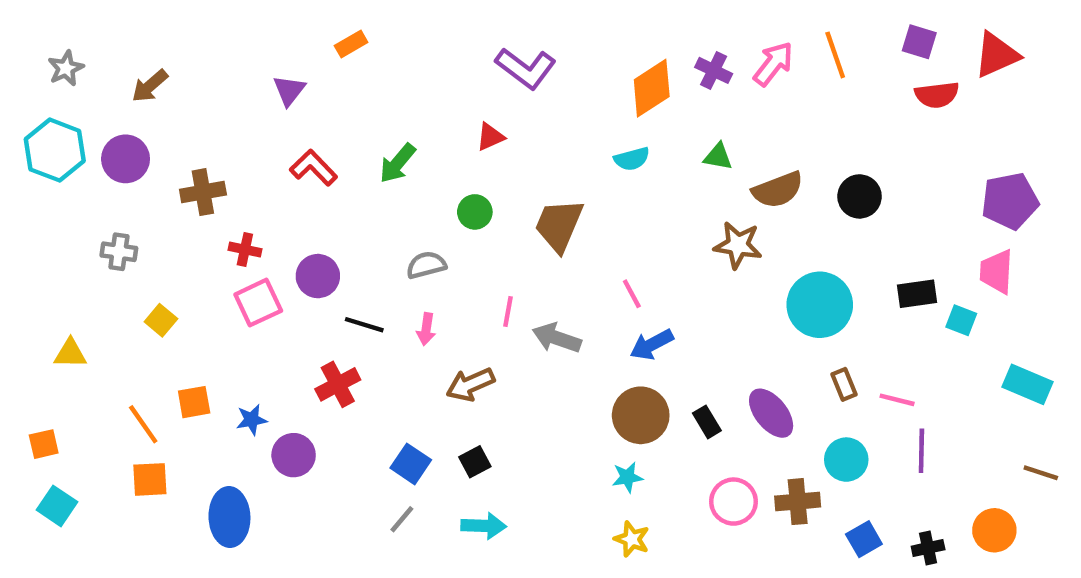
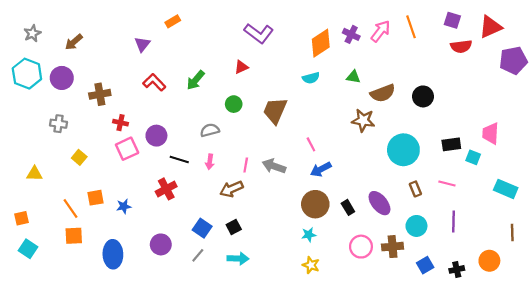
purple pentagon: (1010, 201) -> (513, 61), moved
pink line: (508, 311) -> (246, 165), moved
pink line: (897, 400) -> (447, 184), moved
purple circle: (294, 455) -> (161, 244), moved
brown line: (1041, 473) -> (512, 232), turned 70

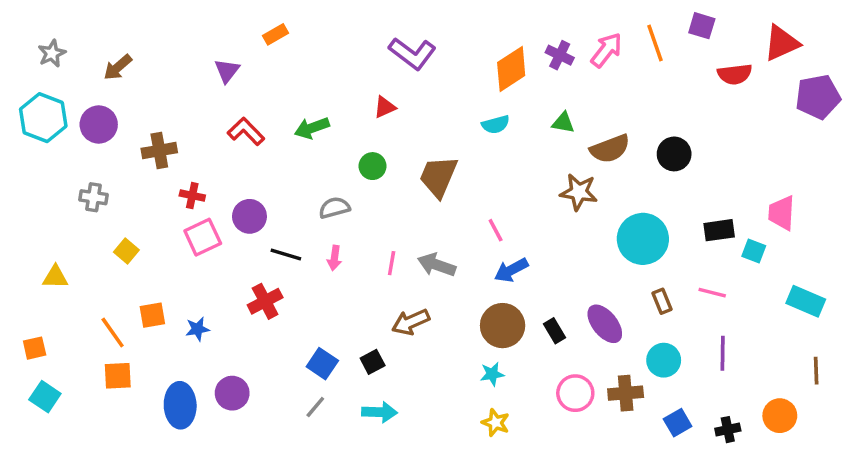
purple square: (452, 20) -> (702, 26), moved
green arrow: (196, 80) -> (312, 128), turned 30
brown arrow: (232, 189) -> (411, 322), moved
purple circle: (161, 244) -> (232, 393), moved

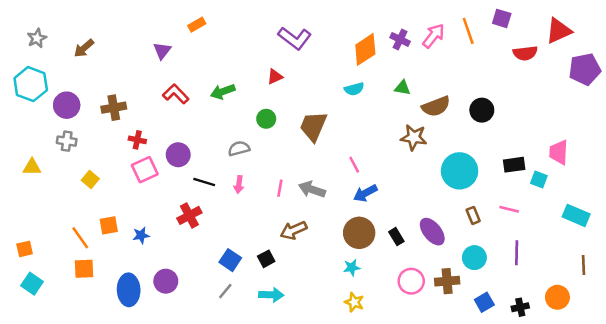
purple circle: (99, 124) -> (67, 105), moved
yellow triangle: (55, 277) -> (32, 167), moved

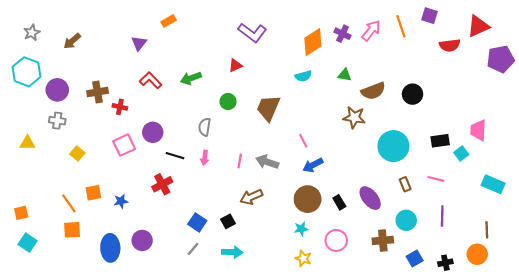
red cross: (137, 140) -> (120, 107), moved
gray semicircle: (239, 149) -> (205, 127), turned -66
cyan square: (539, 180) -> (461, 153), turned 32
brown line: (583, 265) -> (487, 230), moved
pink circle: (411, 281) -> (336, 240), moved

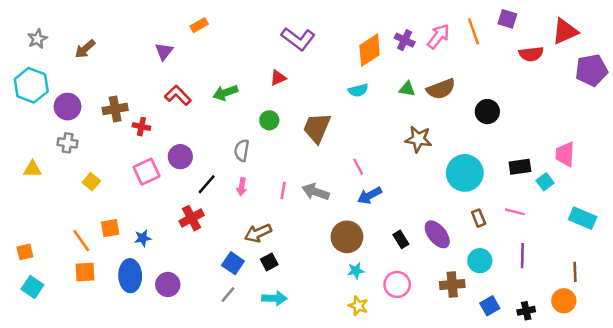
brown semicircle: (373, 91) -> (441, 89), moved
black line: (175, 156) -> (207, 184), turned -66
brown arrow: (251, 197) -> (258, 233), moved
brown circle: (308, 199) -> (347, 237), moved
blue ellipse: (110, 248) -> (130, 276), moved

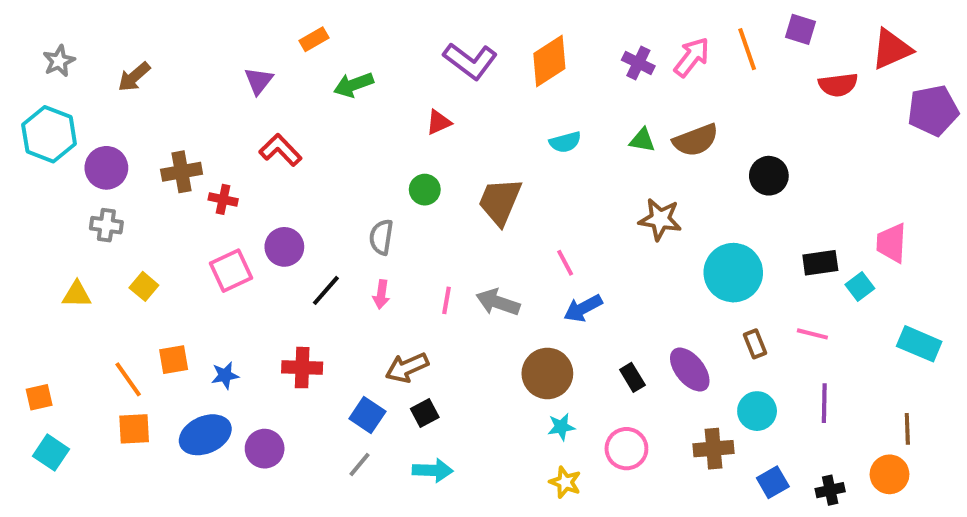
orange diamond: (370, 50) -> (549, 61), moved
green arrow: (225, 93) -> (354, 85), moved
yellow triangle: (32, 169) -> (77, 294), moved
red cross: (192, 218) -> (302, 368), moved, turned 30
blue ellipse: (130, 276) -> (205, 435), turned 68

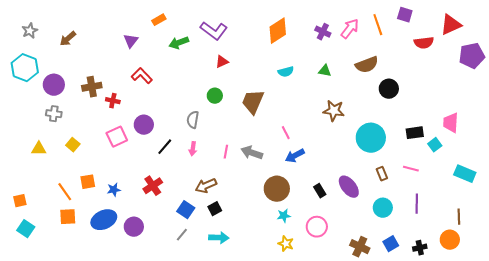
purple L-shape: (470, 61) -> (214, 31), moved
brown semicircle: (696, 140) -> (367, 65), moved
red cross: (302, 368) -> (153, 186), turned -36
brown cross: (713, 449) -> (360, 247), moved, turned 30

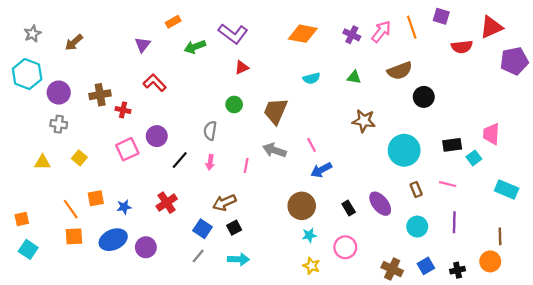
orange diamond: (278, 31) -> (303, 34), turned 44
gray arrow: (252, 153) -> (274, 150), moved

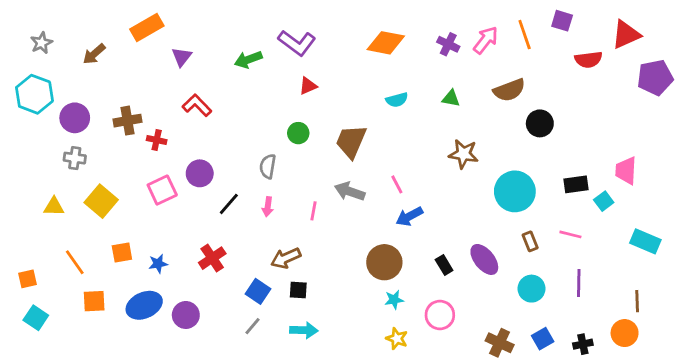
orange rectangle: (173, 22) -> (147, 28), moved, size x1.6
yellow square: (79, 158) -> (101, 201), size x1.6
orange line: (71, 209) -> (75, 262), moved
black square: (234, 228) -> (298, 290), turned 32

